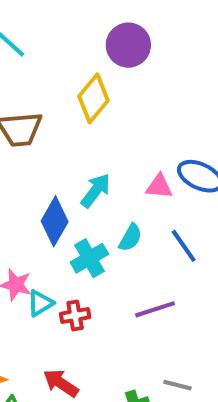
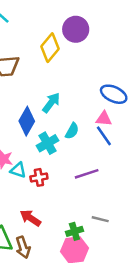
purple circle: (128, 45) -> (76, 29), moved
pink triangle: (159, 186) -> (104, 119), moved
cyan triangle: (40, 303) -> (18, 170), turned 49

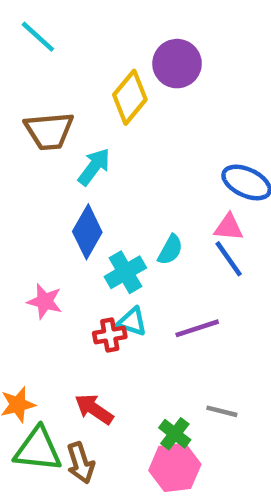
cyan arrow: (51, 103) -> (94, 167), moved
cyan triangle: (18, 170) -> (132, 322), moved
green cross: (74, 231) -> (175, 434), turned -35

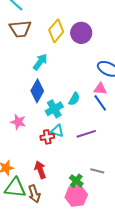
purple circle: (177, 64) -> (81, 33), moved
brown trapezoid: (49, 131) -> (20, 29), moved
red arrow: (94, 409) -> (40, 170), turned 36

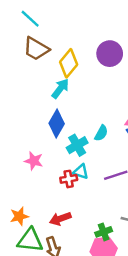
brown trapezoid: (20, 29) -> (36, 49), turned 35
yellow diamond: (56, 31) -> (69, 63), moved
red arrow: (40, 170) -> (60, 219), turned -90
green cross: (76, 181) -> (104, 232), turned 32

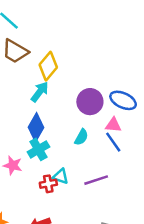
purple circle: (110, 54) -> (90, 102), moved
cyan cross: (77, 145) -> (38, 149), moved

